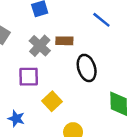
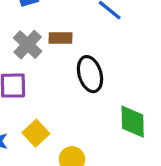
yellow square: (52, 101) -> (36, 133), moved

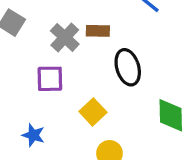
yellow square: (36, 133) -> (93, 112), moved

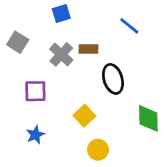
purple square: (50, 79) -> (35, 91), moved
blue star: (33, 135) -> (35, 135), turned 30

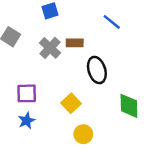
purple square: (35, 91) -> (27, 93), moved

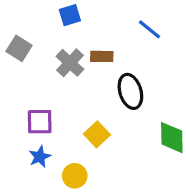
yellow circle: (83, 134) -> (75, 176), moved

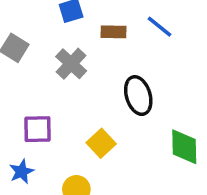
brown rectangle: (102, 56) -> (114, 32), moved
blue star: (40, 157) -> (22, 172), moved

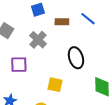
purple square: (37, 129) -> (19, 65), moved
yellow square: (101, 143) -> (55, 85), turned -35

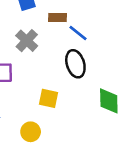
blue line: (88, 19) -> (78, 33), moved

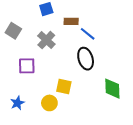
yellow circle: (31, 132) -> (49, 103), moved

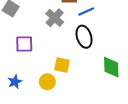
blue line: (88, 34) -> (86, 12), turned -63
gray cross: (46, 40) -> (55, 18), moved

